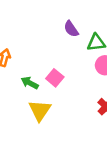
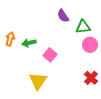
green arrow: (30, 83) -> (29, 43), moved, turned -40

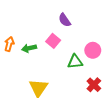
green triangle: (83, 27) -> (75, 62), moved
pink square: (50, 55) -> (53, 41), moved

